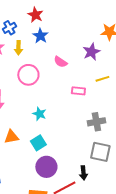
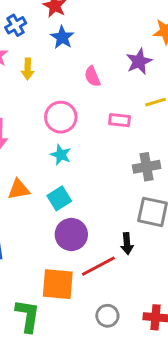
yellow arrow: (18, 48) -> (28, 69), moved
pink semicircle: (60, 62) -> (92, 76), turned 32
pink circle: (28, 75) -> (61, 117), moved

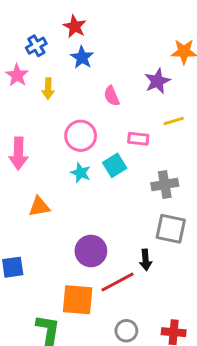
cyan square: (59, 198) -> (115, 165), moved

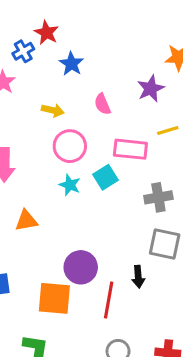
red star: (75, 26) -> (47, 33), moved
yellow arrow: (48, 88) -> (53, 110), moved, turned -78
pink rectangle: (138, 139) -> (130, 149), size x1.5
red line: (118, 282) -> (109, 300), turned -52
orange square: (78, 300) -> (54, 298), moved

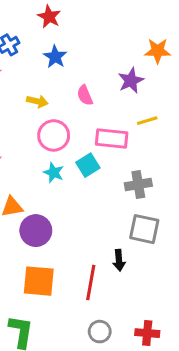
red star: (47, 33) -> (49, 17), moved
purple circle: (81, 267) -> (36, 231), moved

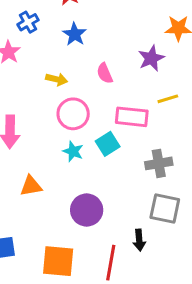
purple circle: (36, 231) -> (87, 210), moved

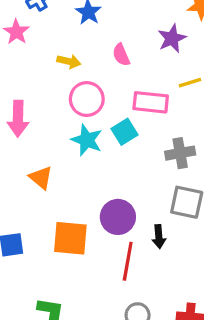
cyan star: (73, 151) -> (87, 140), size x1.4
orange triangle: (31, 186) -> (41, 178), turned 50
purple circle: (87, 210) -> (118, 217), moved
orange square: (58, 261) -> (70, 238), moved

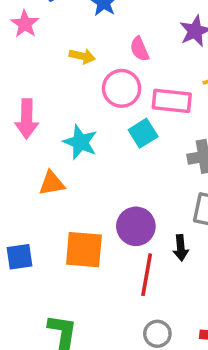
pink circle: (87, 99) -> (122, 88), moved
cyan star: (87, 140) -> (80, 142), moved
orange triangle: (41, 178) -> (52, 183), turned -50

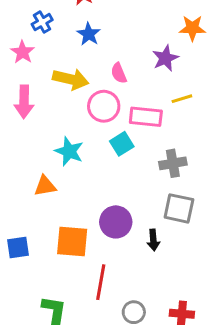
yellow arrow: (82, 56) -> (71, 79), size x1.6
pink arrow: (27, 119) -> (24, 102), moved
red line: (147, 275) -> (101, 282), moved

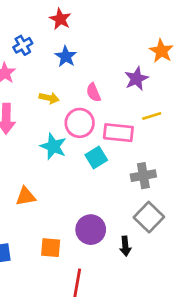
orange star: (192, 28) -> (161, 51), turned 30
yellow arrow: (71, 79) -> (49, 98), size x0.6
cyan star: (69, 151) -> (53, 146), moved
gray square: (179, 208) -> (149, 217), turned 32
orange square: (72, 242) -> (51, 248), size x0.7

